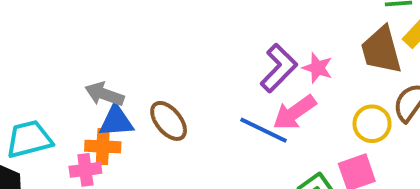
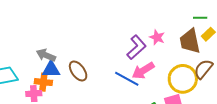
pink star: (317, 68) -> (157, 37), moved
yellow circle: (372, 124) -> (183, 79), size x1.5

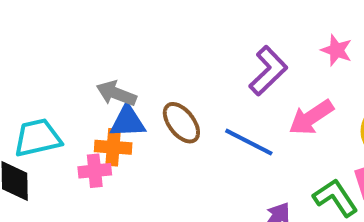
purple L-shape: (136, 47) -> (268, 71), moved
blue line: (127, 79) -> (249, 142), moved

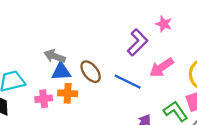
pink star: (336, 50) -> (164, 24), moved
orange cross: (113, 147) -> (68, 93), moved

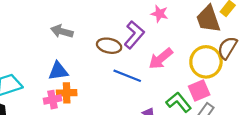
gray arrow: (55, 56) -> (62, 31), moved
brown ellipse: (91, 72) -> (109, 46), moved, turned -35
pink cross: (44, 99) -> (53, 100), moved

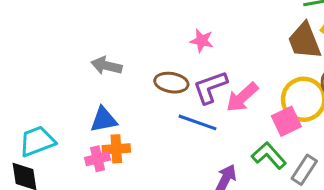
pink star: (159, 14) -> (202, 41), moved
purple L-shape: (134, 35) -> (210, 87), moved, turned -148
pink square: (199, 91) -> (286, 121), moved

